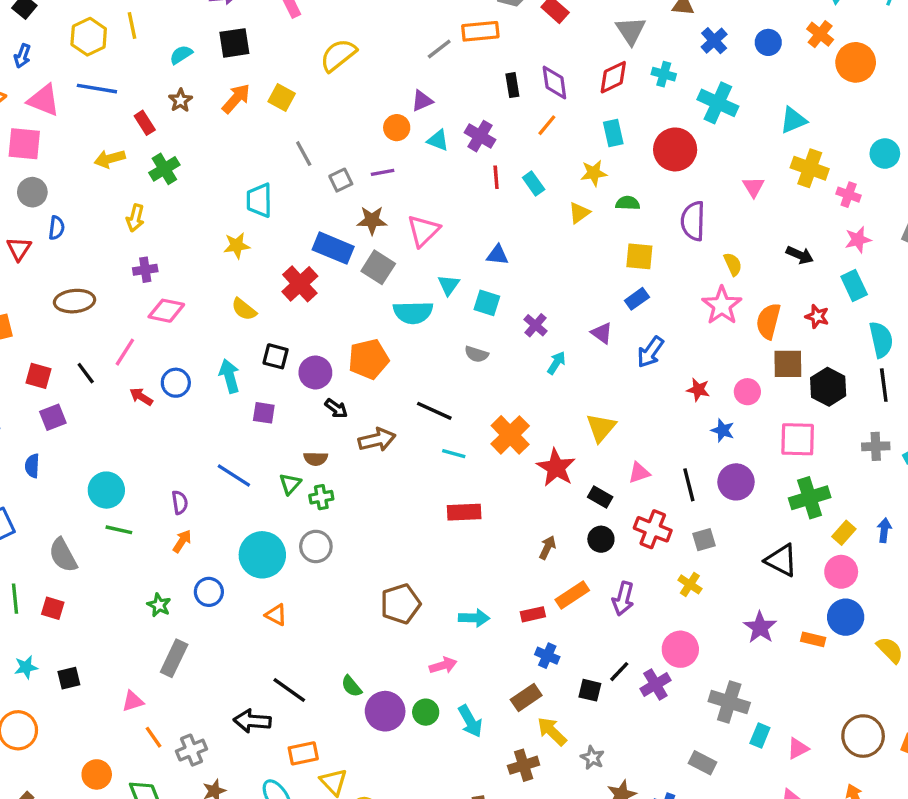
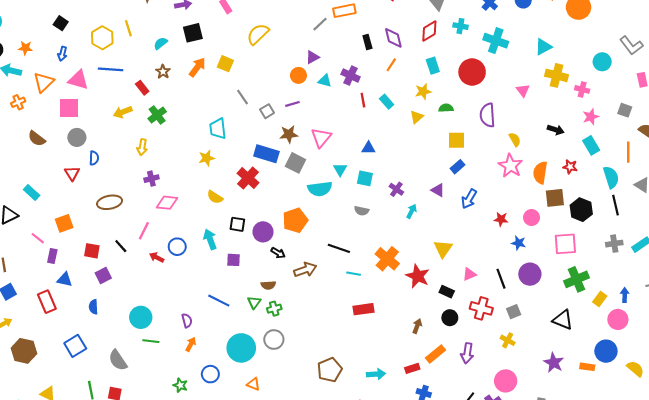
pink circle: (841, 572) -> (618, 319), moved

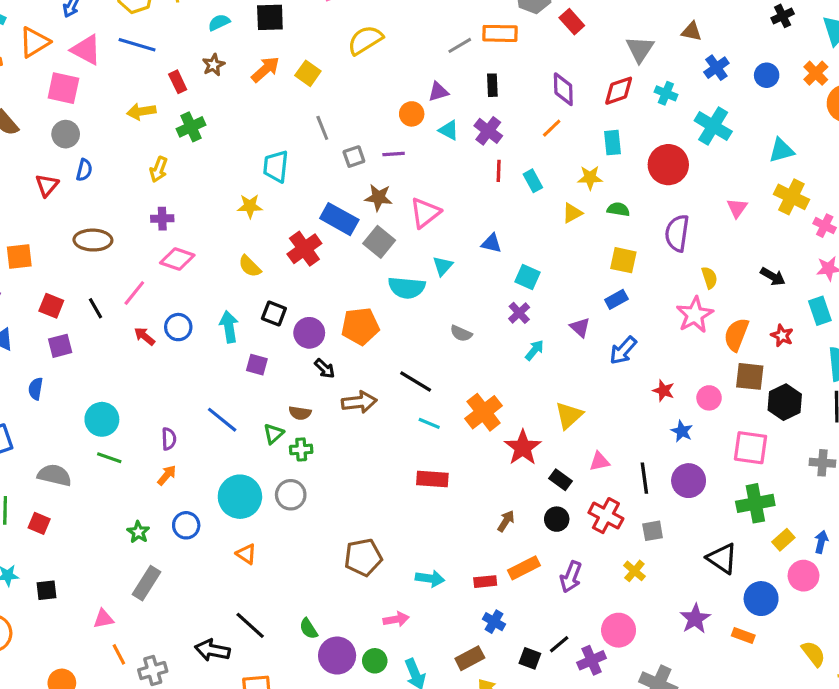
black rectangle: (367, 42) -> (492, 85), moved
cyan square: (365, 178) -> (528, 277), moved
blue circle: (606, 351) -> (761, 599), moved
gray semicircle: (118, 360) -> (54, 475), turned 125

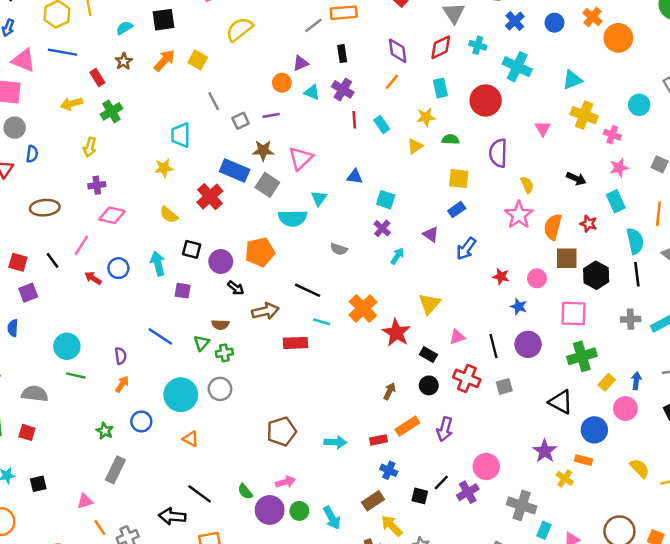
red rectangle: (432, 479) -> (295, 343), moved
yellow cross: (634, 571) -> (565, 478), moved
pink arrow: (396, 619) -> (285, 482), moved

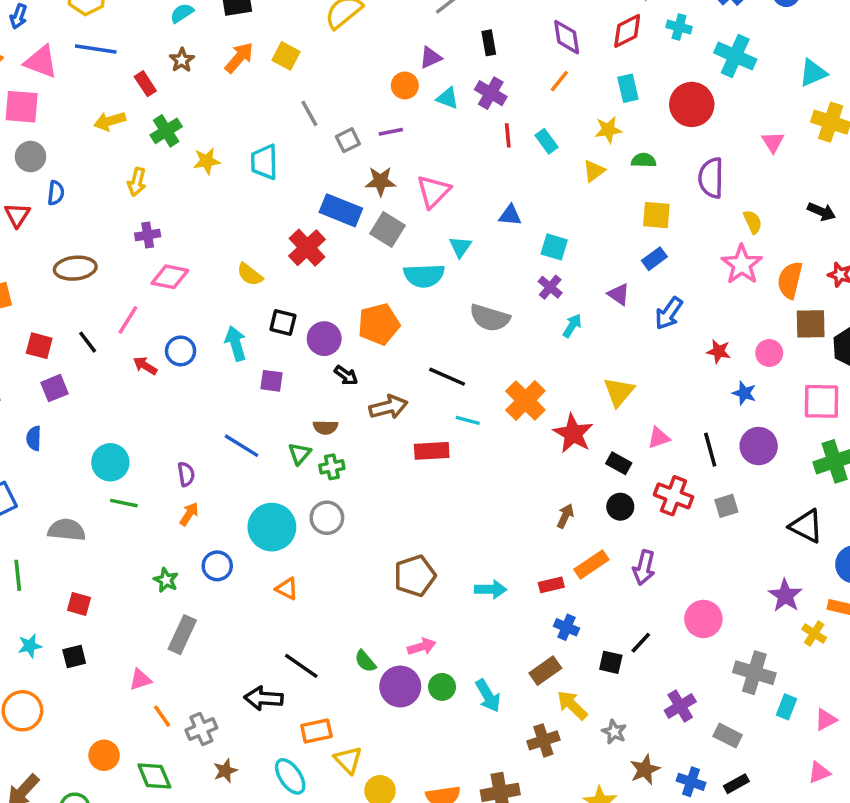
yellow star: (164, 168) -> (207, 161), moved
gray semicircle: (339, 249) -> (490, 318), size x1.6
red square: (27, 432) -> (79, 604), moved
purple cross: (468, 492) -> (680, 706), moved

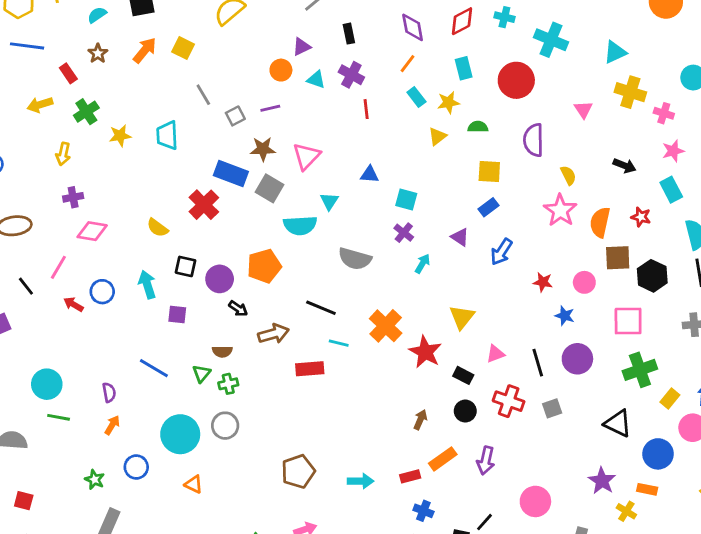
cyan rectangle: (546, 141) -> (416, 97), moved

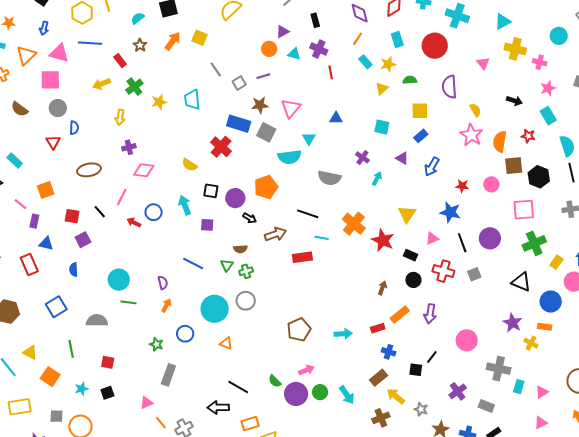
cyan square: (406, 199) -> (382, 127), moved
blue star: (565, 316) -> (450, 212), moved, size x1.5

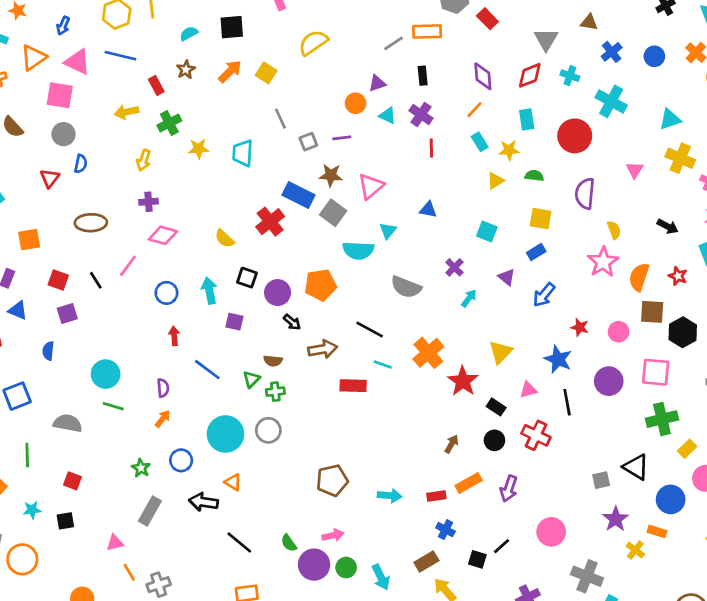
red arrow: (134, 222) -> (174, 336), moved, turned 48
purple circle: (490, 238) -> (609, 381), moved
gray square: (474, 274) -> (601, 480), moved
black arrow: (218, 407) -> (203, 502), moved

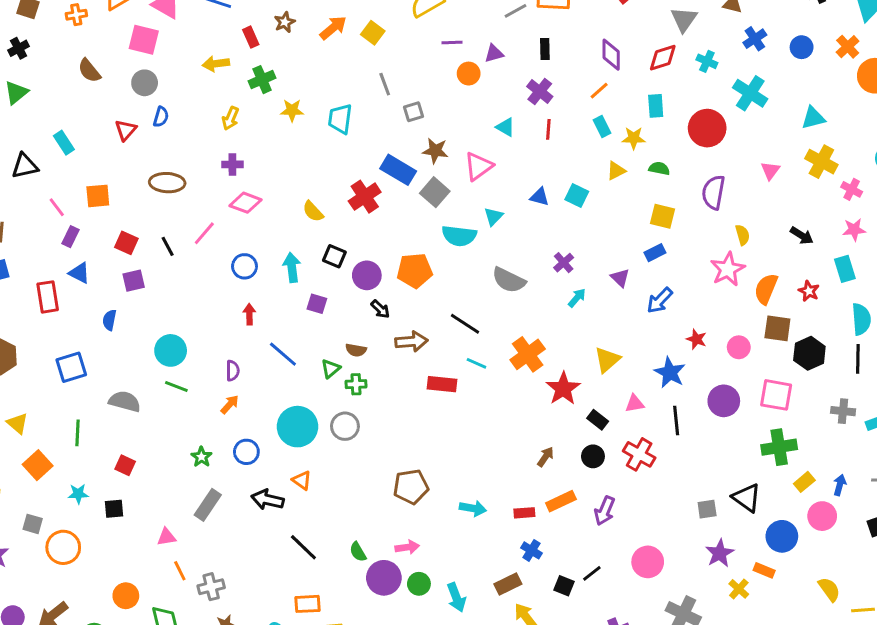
cyan triangle: (388, 116) -> (506, 127), moved
purple line: (342, 138) -> (452, 42), moved
cyan square: (487, 231) -> (577, 195), moved

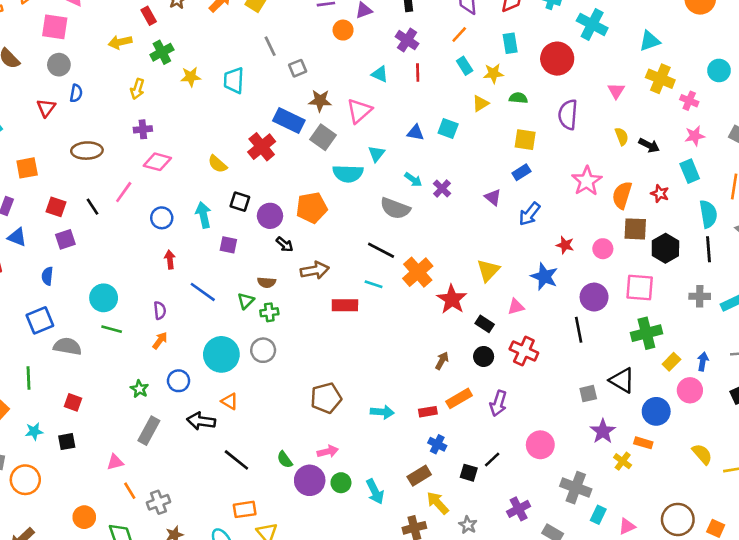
yellow semicircle: (742, 235) -> (622, 136), moved
cyan arrow: (577, 298) -> (413, 180), moved, turned 90
black line: (465, 324) -> (381, 250), moved
blue square: (71, 367) -> (40, 320), moved
black line: (676, 420) -> (579, 330), moved

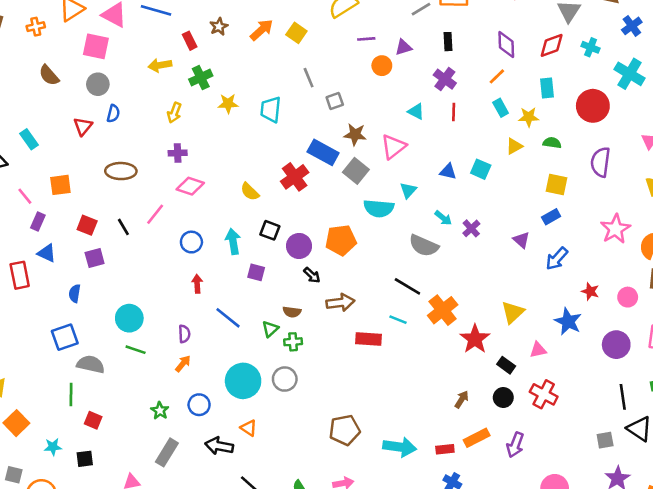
black line: (579, 330) -> (623, 397), moved
green line: (28, 378) -> (71, 395), moved
cyan arrow: (382, 412) -> (400, 447), size x1.4

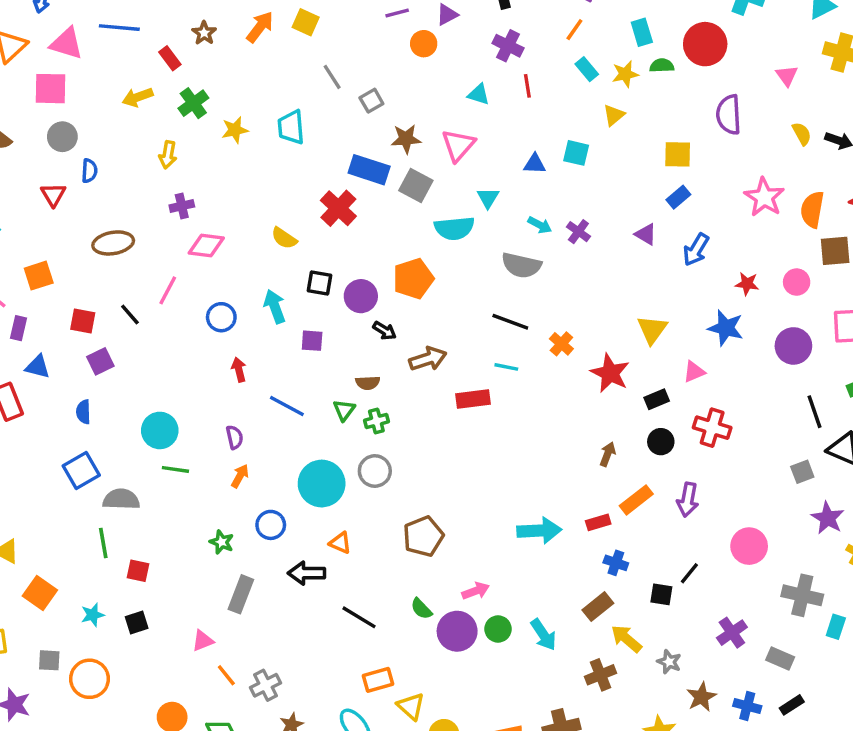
green semicircle: (552, 143) -> (662, 66), moved
orange cross: (443, 310) -> (561, 344), size x0.6
black rectangle: (506, 365) -> (657, 399), turned -48
brown pentagon: (345, 430) -> (423, 536), moved

